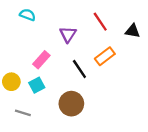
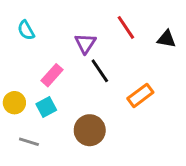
cyan semicircle: (27, 15) -> (26, 30), moved, turned -140
orange rectangle: (105, 56) -> (140, 95), moved
black line: (79, 69) -> (100, 71), moved

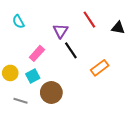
brown circle: (90, 130) -> (51, 93), moved

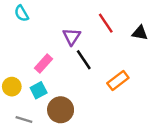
cyan semicircle: (18, 22) -> (22, 13), moved

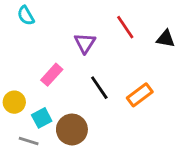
black line: (84, 60) -> (99, 88), moved
cyan square: (39, 90) -> (42, 118), moved

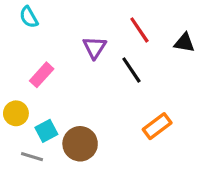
pink rectangle: (52, 75) -> (42, 75), moved
black line: (99, 88) -> (131, 70), moved
orange rectangle: (140, 95) -> (157, 126), moved

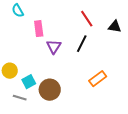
purple triangle: (95, 48) -> (54, 47), moved
black line: (131, 70) -> (82, 44), turned 60
pink rectangle: (42, 75) -> (39, 29), moved, turned -49

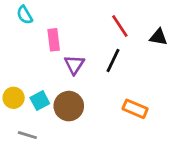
orange rectangle: (98, 79) -> (135, 109), turned 60
cyan square: (29, 82) -> (40, 101), moved
brown circle: (50, 90) -> (69, 106), moved

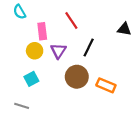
red line: (120, 26) -> (71, 20), moved
yellow circle: (14, 98) -> (35, 51), moved
brown circle: (69, 106) -> (77, 77), moved

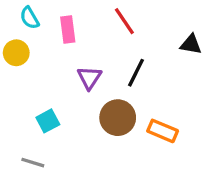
red line: (71, 20) -> (124, 21), moved
pink rectangle: (42, 31) -> (68, 29), moved
yellow circle: (35, 51) -> (16, 53), moved

